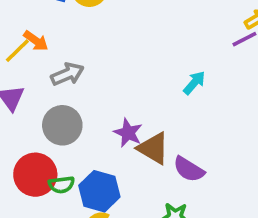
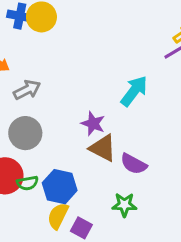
cyan arrow: (194, 83) -> (134, 91), size x1.5
purple star: (128, 133) -> (93, 124), moved

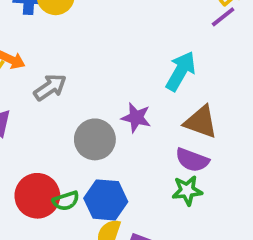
gray circle: (25, 133) -> (95, 139), moved
brown triangle: (103, 148) -> (201, 122), moved
green star: (124, 205) -> (187, 190), moved

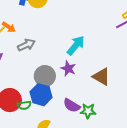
cyan arrow: (181, 71) -> (76, 45), moved
purple semicircle: (192, 160) -> (72, 105), moved
blue hexagon: (106, 200) -> (41, 95), moved

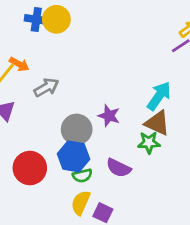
cyan arrow: (76, 45) -> (159, 96), moved
green semicircle: (24, 105) -> (82, 176), moved
green star: (88, 111) -> (149, 143), moved

